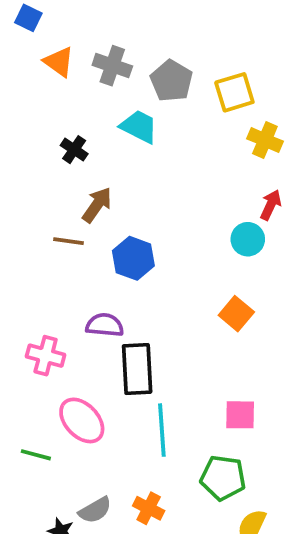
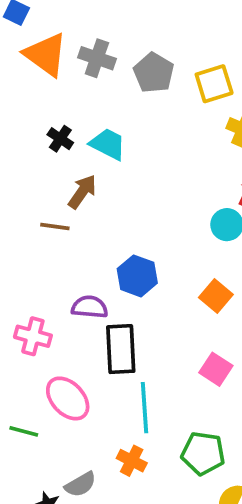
orange triangle: (59, 62) -> (46, 54), size x1.5
cyan trapezoid: (139, 127) -> (108, 144), moved
blue hexagon: (133, 258) -> (137, 276), moved
pink square: (240, 415) -> (216, 369), moved, turned 32
orange cross: (149, 508) -> (132, 461), moved

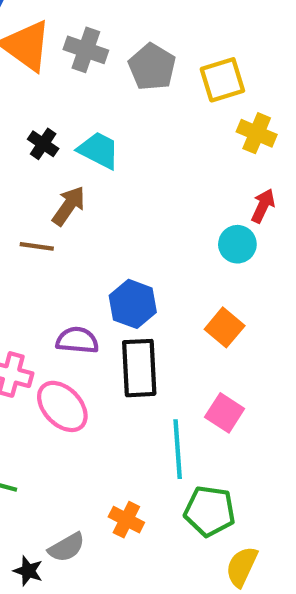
black rectangle: (121, 349) -> (139, 368), moved
pink ellipse: (68, 398) -> (62, 406), moved
cyan line: (145, 408) -> (178, 449), moved

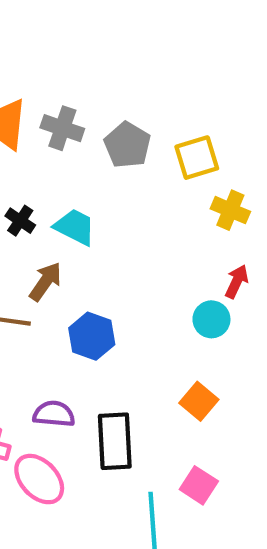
blue hexagon: (133, 304) -> (92, 336), moved

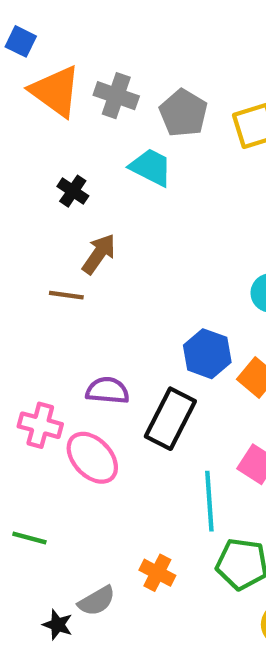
cyan trapezoid: (75, 227) -> (151, 167), moved
blue hexagon: (92, 336) -> (207, 354), moved
black rectangle: (115, 441) -> (170, 419), turned 30

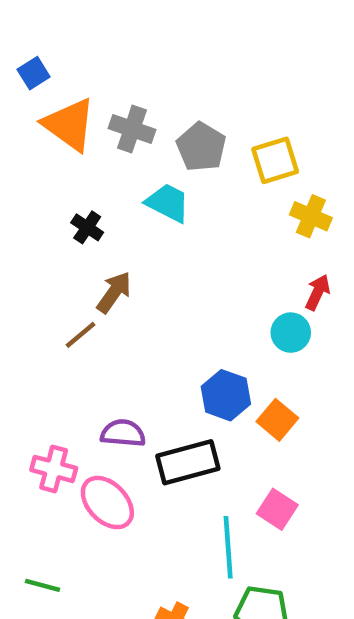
blue square: (21, 41) -> (34, 73), turned 32
brown line: (66, 295) -> (81, 335), turned -48
black rectangle: (170, 419) -> (188, 462), turned 48

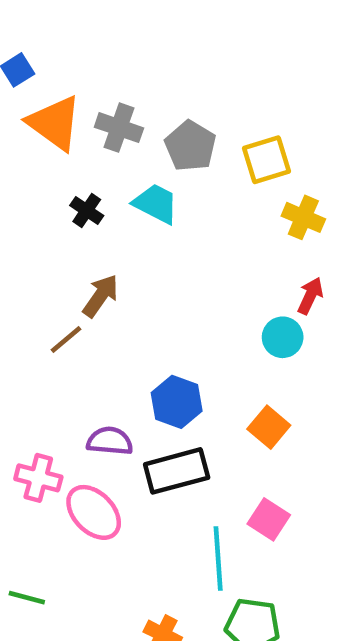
black cross: (87, 227) -> (87, 211), moved
blue hexagon: (226, 395) -> (177, 402), moved

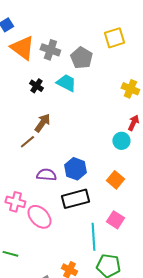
yellow square: (266, 160) -> (114, 38), moved
purple semicircle: (110, 441) -> (46, 175), moved

